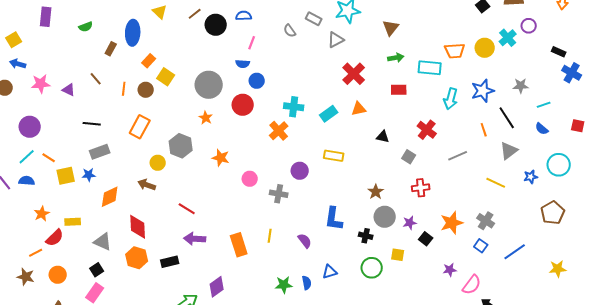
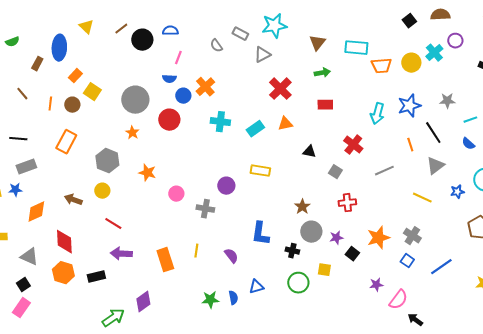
cyan rectangle: (430, 68) -> (356, 48), moved
orange cross: (279, 131) -> (205, 87), moved
yellow circle: (158, 163) -> (102, 191), moved

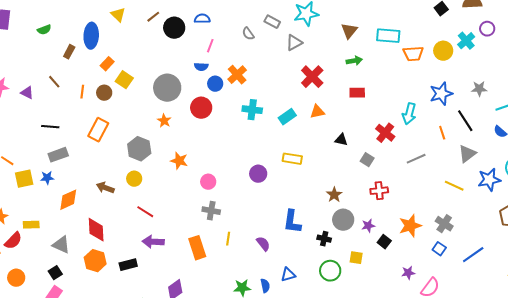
cyan arrow: (377, 114) -> (409, 114), moved
blue star: (457, 192) -> (489, 180), size x1.6
gray cross: (205, 209) -> (211, 211), moved

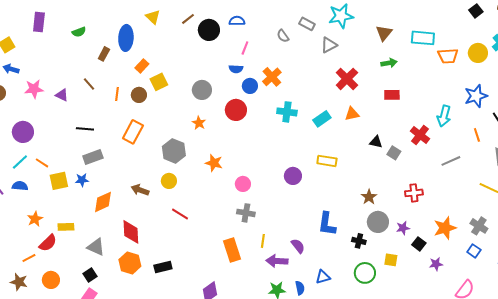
yellow square: (124, 80) -> (159, 82), turned 30
gray circle: (167, 88) -> (202, 90), size x0.7
gray square: (367, 160) -> (394, 153), moved
purple arrow: (153, 242) -> (277, 261), moved
purple star: (408, 273) -> (436, 264), moved

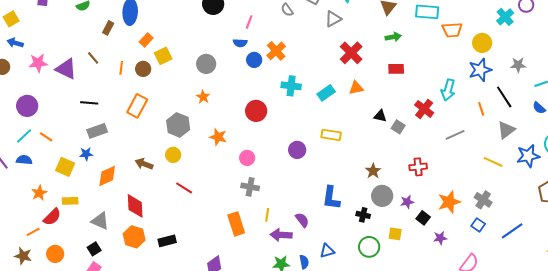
yellow circle: (478, 53) -> (482, 43), moved
purple triangle: (62, 95) -> (66, 69), size x1.6
red circle: (236, 110) -> (256, 111), moved
yellow square: (59, 181) -> (65, 167), moved, turned 36

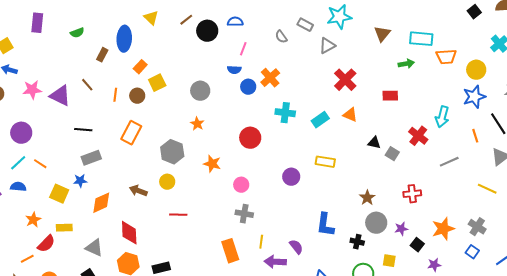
green arrow: (393, 37) -> (406, 64), moved
orange triangle: (356, 88) -> (350, 115), turned 35
red line: (184, 188) -> (178, 215), turned -30

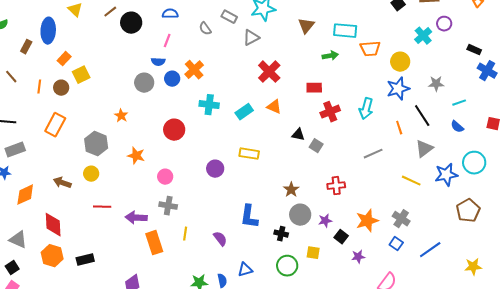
blue semicircle: (235, 22) -> (170, 14), moved
gray circle: (200, 91) -> (144, 83), moved
red cross: (418, 136) -> (330, 112), moved, turned 30
purple arrow: (275, 262) -> (136, 218), moved

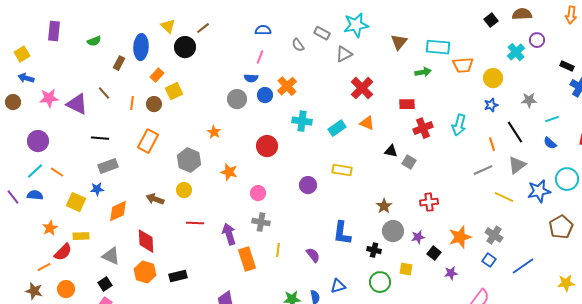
black circle: (131, 23) -> (185, 47), moved
blue star: (398, 89) -> (491, 105), size x0.6
gray line: (373, 154) -> (483, 170), moved
purple arrow: (136, 218) -> (229, 234), turned 70

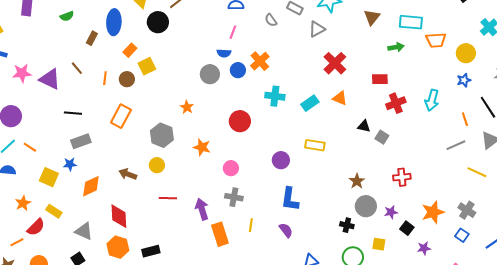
blue L-shape: (342, 233) -> (290, 199), moved
yellow rectangle: (81, 236) -> (54, 211), turned 35

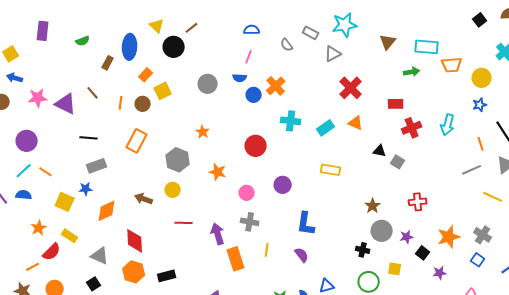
gray circle: (210, 74) -> (208, 84), moved
purple circle: (281, 160) -> (283, 185), moved

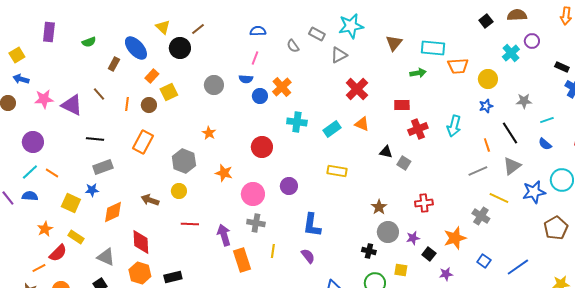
blue ellipse: (130, 47) -> (136, 48), turned -45
pink circle: (247, 193) -> (253, 194), size x1.5
gray cross: (483, 235) -> (481, 216), moved

